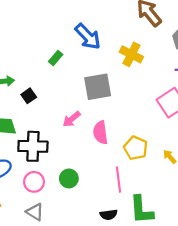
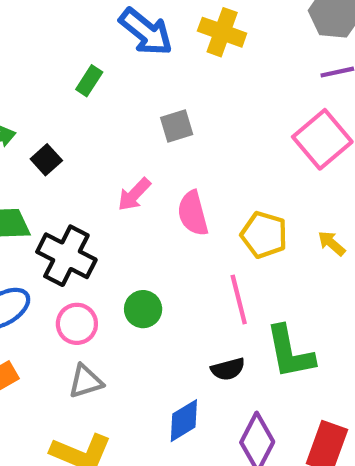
yellow cross: (131, 54) -> (222, 32), moved
gray square: (98, 87) -> (177, 126), size x0.6
black cross: (33, 146) -> (66, 256), turned 32
gray triangle: (35, 212) -> (86, 381), turned -42

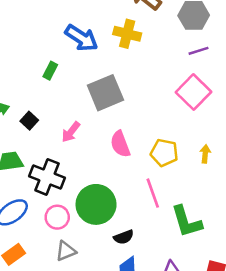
gray square: (177, 126) -> (105, 93), size x1.8
pink arrow: (134, 194) -> (71, 132), moved
yellow arrow: (332, 243) -> (205, 154), turned 60
green circle: (143, 309) -> (96, 204), size x1.8
black semicircle: (228, 369) -> (124, 237), moved

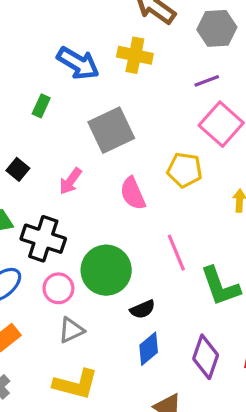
purple line: (199, 51) -> (207, 81), moved
yellow pentagon: (164, 153) -> (185, 170), moved

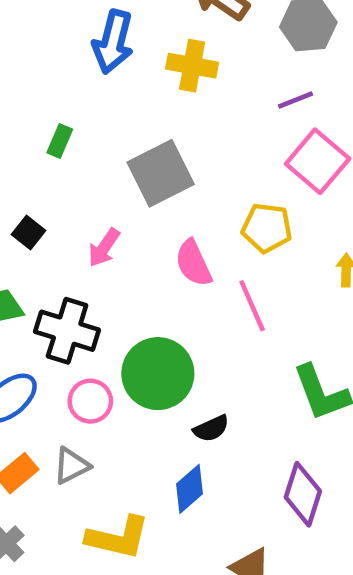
blue arrow: (78, 63) -> (113, 42), moved, turned 75
pink line: (176, 253) -> (252, 306), moved
gray triangle: (71, 330) -> (71, 466), moved
blue diamond: (149, 349) -> (190, 489), moved

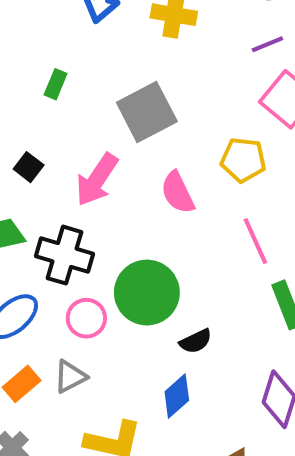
pink arrow: (104, 248) -> (97, 180), size x1.5
pink line: (252, 306) -> (255, 241), moved

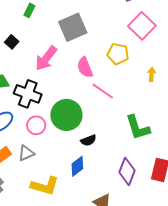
black square: (29, 167) -> (12, 42), moved
pink line: (255, 241) -> (103, 91), moved, turned -35

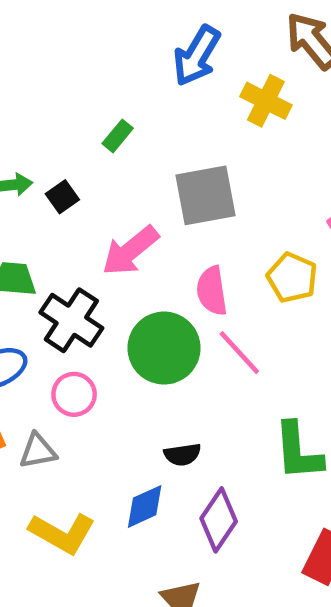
green circle: (66, 115) -> (164, 348), moved
purple diamond: (127, 171) -> (219, 520), moved

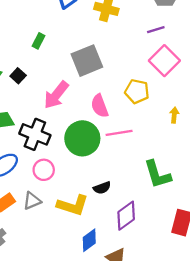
pink line: (239, 353) -> (119, 133), turned -45
blue diamond: (145, 506) -> (89, 240), moved
purple diamond: (219, 520) -> (126, 216), turned 32
yellow L-shape: (62, 533) -> (73, 205), moved

